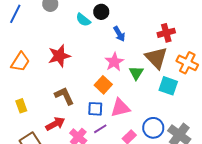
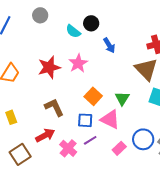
pink star: (114, 62) -> (78, 63), moved
green triangle: (136, 73) -> (122, 98), moved
pink triangle: (120, 108) -> (110, 119), turned 40

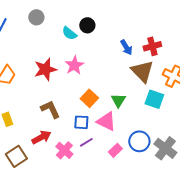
blue arrow: (109, 45) -> (126, 47), moved

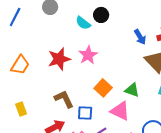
green triangle: (118, 100) -> (132, 90), turned -42
blue square: (81, 122) -> (85, 113), moved

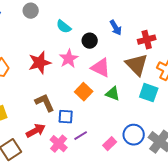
black circle: (101, 15) -> (90, 41), moved
blue arrow: (140, 37) -> (116, 28), moved
pink triangle: (120, 111) -> (101, 68), moved

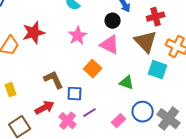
black circle: (90, 41) -> (113, 21), moved
red star: (40, 63) -> (34, 33), moved
green triangle: (113, 94) -> (127, 83), moved

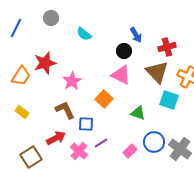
pink star: (78, 36) -> (72, 81), moved
yellow rectangle: (11, 90) -> (22, 112), moved, turned -32

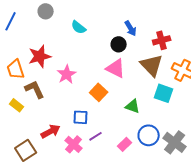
orange trapezoid: (21, 76) -> (16, 69), turned 130
brown L-shape: (65, 110) -> (35, 89), moved

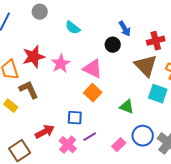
pink triangle: (116, 68) -> (93, 69), moved
pink star: (67, 74) -> (61, 64), moved

